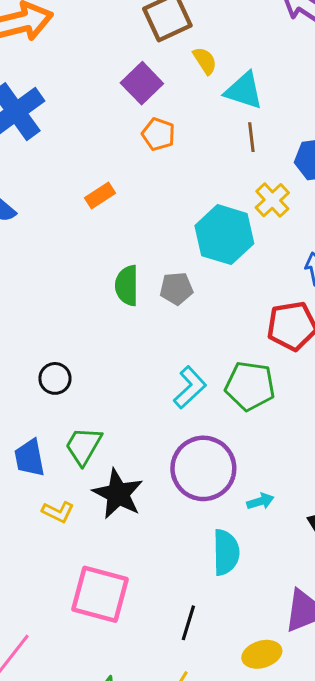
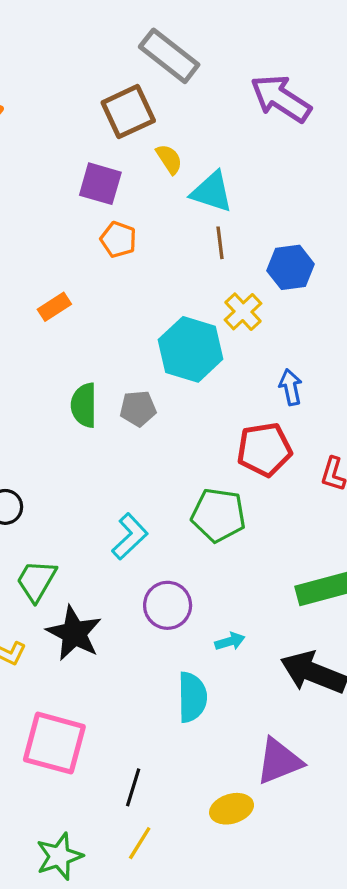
purple square: (142, 83) -> (100, 184), turned -30
cyan L-shape: (190, 387) -> (130, 536), moved
purple circle: (203, 468) -> (168, 605), size x0.7
black line: (188, 623) -> (133, 787), moved

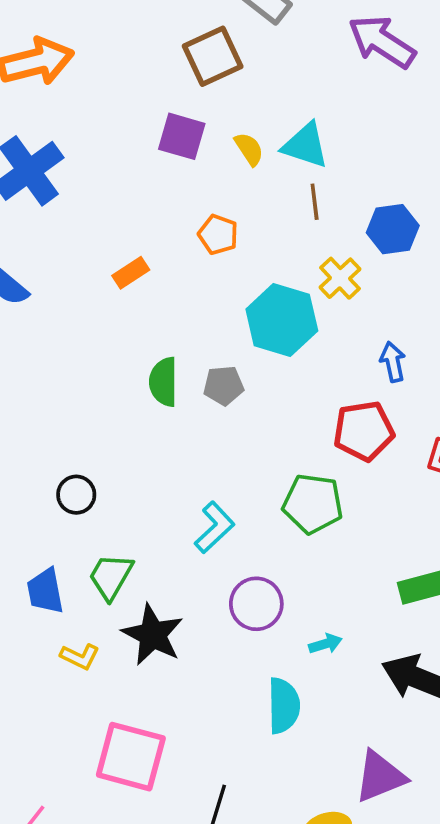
yellow semicircle: (169, 159) -> (249, 149), moved
orange pentagon: (118, 239) -> (218, 235), moved

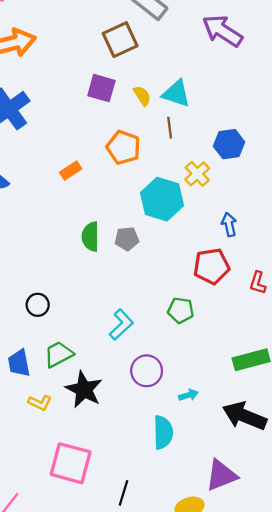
brown line: (315, 202) -> (170, 128), moved
orange pentagon: (218, 235) -> (123, 147), size x1.4
green pentagon: (313, 504) -> (181, 310), size x0.7
green trapezoid: (111, 577) -> (59, 354), turned 32

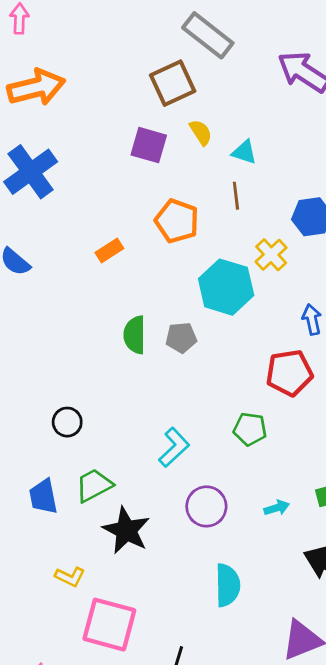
cyan triangle: (176, 94) -> (244, 152), size x0.7
yellow semicircle: (142, 96) -> (201, 132), moved
cyan arrow: (188, 395) -> (277, 508), moved
yellow L-shape: (40, 403) -> (70, 577), moved

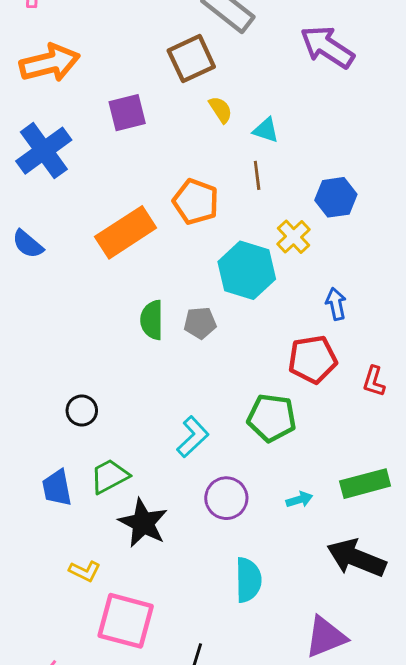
purple square: (149, 145) -> (127, 113), moved, turned -30
orange rectangle: (109, 251) -> (126, 232), size x2.0
green pentagon: (250, 429) -> (272, 418), size x1.4

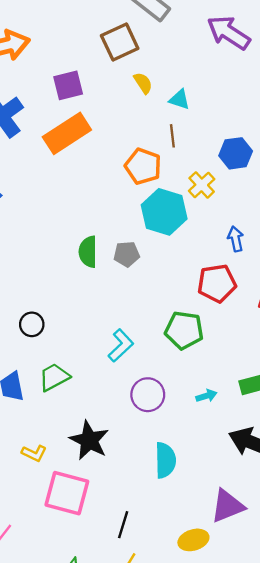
orange pentagon: (196, 202) -> (143, 166), moved
orange rectangle: (126, 232) -> (67, 133), moved
black star: (143, 523) -> (89, 440), moved

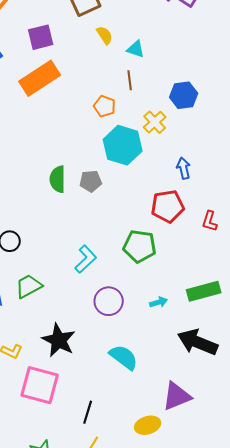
orange pentagon: (143, 166) -> (105, 106), size x0.7
cyan semicircle: (165, 460) -> (124, 357), turned -52

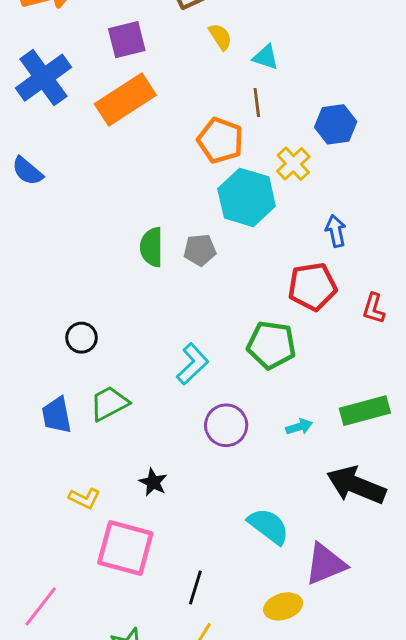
orange pentagon: (105, 106) -> (220, 140), size x1.4
black star: (59, 340) -> (153, 482), size x0.6
cyan semicircle: (124, 357) -> (268, 526), moved

